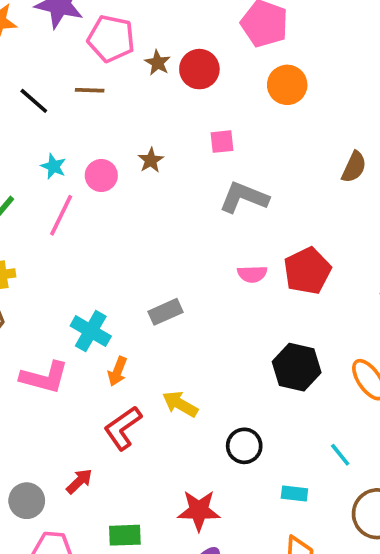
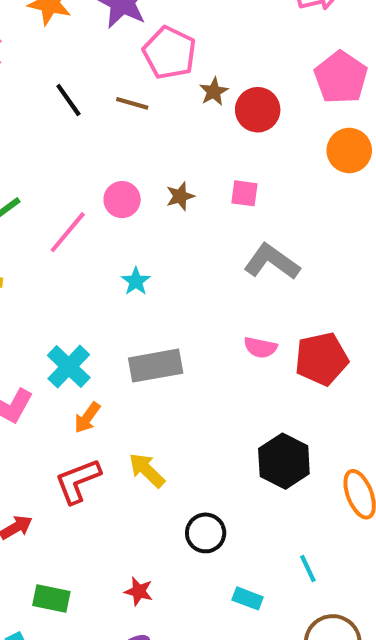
pink square: (222, 142) -> (244, 193), moved
cyan star: (53, 166) -> (136, 281), moved
gray rectangle: (166, 312) -> (156, 366), size x1.4
red star: (199, 510) -> (139, 591), size x0.6

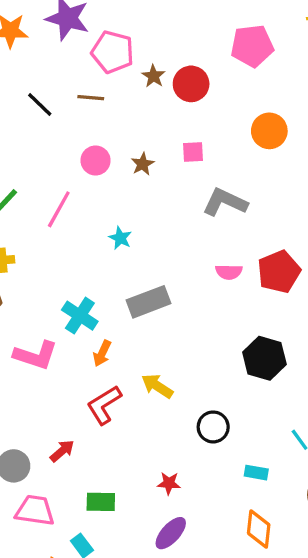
pink pentagon: (341, 77) -> (252, 46), turned -30
orange circle: (349, 150) -> (269, 131), moved
pink circle: (122, 200) -> (96, 161), moved

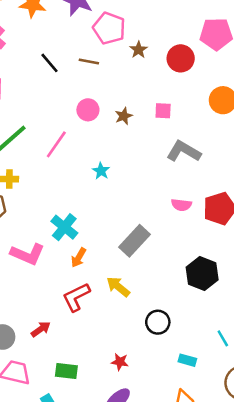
red circle: (191, 84) -> (181, 58), moved
gray rectangle: (149, 302) -> (134, 241), moved, turned -32

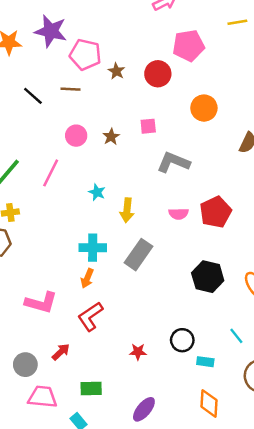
cyan cross: (64, 227) -> (93, 248), moved, turned -30
pink L-shape: (28, 254) -> (41, 303), moved
yellow arrow: (118, 287) -> (127, 210), moved, turned -115
black circle: (158, 322) -> (182, 340), moved
red star: (120, 362) -> (138, 352), moved

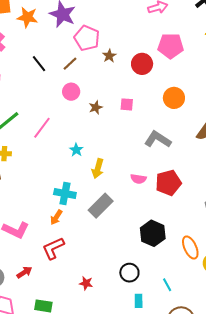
brown line: (71, 89) -> (70, 64), turned -56
pink circle: (76, 136) -> (71, 92), moved
gray L-shape: (173, 162) -> (158, 139), moved
black circle: (182, 340) -> (129, 273), moved
cyan rectangle: (205, 362) -> (139, 301), turned 72

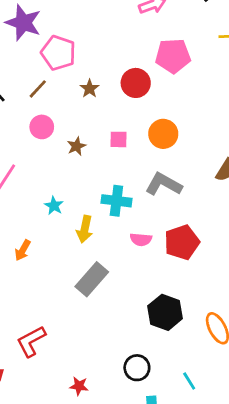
brown star: (109, 56) -> (90, 89), moved
orange circle: (174, 98) -> (163, 134), moved
cyan cross: (65, 194) -> (116, 201), moved
orange arrow: (56, 217) -> (23, 250), moved

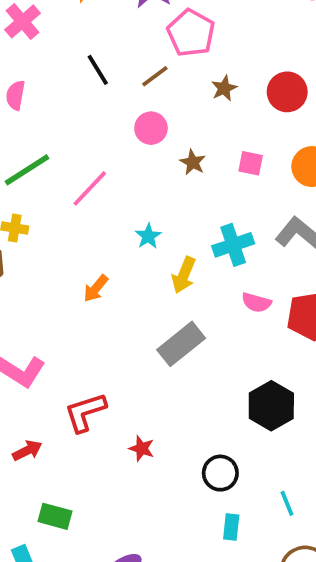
brown star: (76, 146) -> (193, 162), turned -30
cyan cross: (116, 201) -> (233, 245), turned -36
red star: (79, 386) -> (142, 448), moved

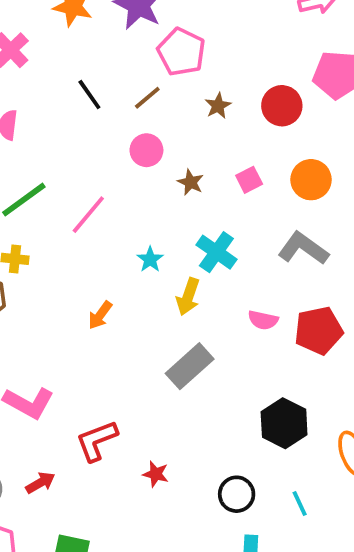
pink square: (251, 163) -> (249, 180), turned -35
cyan cross: (233, 245) -> (216, 252), moved, turned -33
cyan line: (287, 503) -> (300, 503), moved

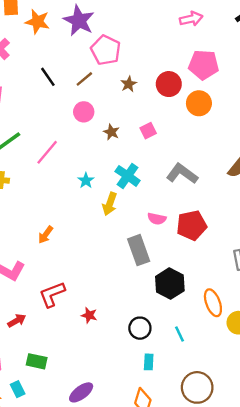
orange circle: (311, 180) -> (199, 103), moved
orange arrow: (100, 315) -> (46, 235), moved
gray rectangle: (190, 366) -> (139, 250), moved, turned -68

